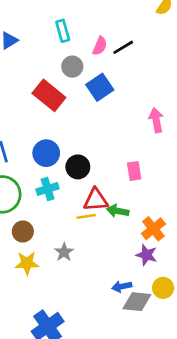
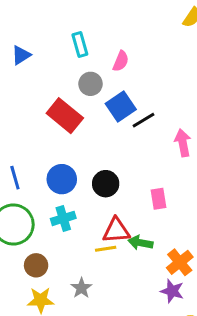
black line: (123, 47) -> (143, 120), moved
black circle: (78, 167) -> (106, 184), moved

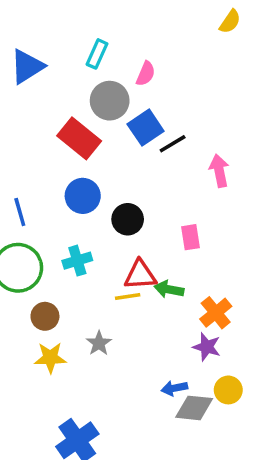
cyan rectangle: (80, 45) -> (97, 54), turned 40
blue triangle: (21, 55) -> (27, 66), size x1.5
gray circle: (90, 84) -> (110, 101), size x1.4
blue circle: (62, 179) -> (83, 196), moved

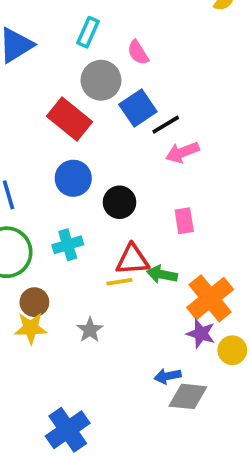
pink semicircle: (146, 74) -> (138, 52), turned 125
pink arrow: (219, 171) -> (182, 152), moved, turned -100
orange cross: (216, 313) -> (210, 298), size x1.4
yellow star: (50, 358) -> (31, 328), moved
yellow circle: (228, 390) -> (232, 350), moved

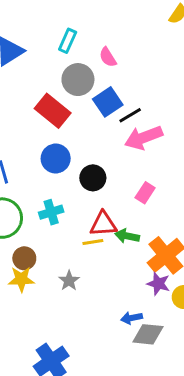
pink arrow: (182, 152) -> (144, 138), size x1.4
pink rectangle: (184, 221) -> (145, 193), turned 42

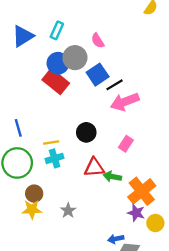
cyan rectangle: (68, 41) -> (57, 30), moved
blue circle: (56, 159) -> (58, 63), moved
yellow line: (93, 242) -> (51, 143), moved

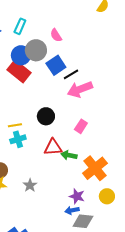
purple star: (136, 213) -> (77, 196), moved

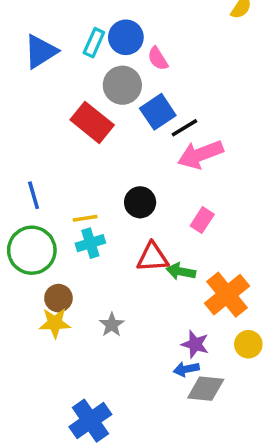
blue circle: (21, 55) -> (126, 37), moved

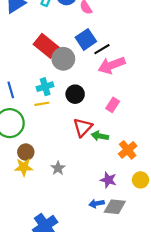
gray circle: (122, 85) -> (63, 59), moved
cyan cross: (90, 243) -> (45, 87), moved
red triangle: (152, 257) -> (83, 127), turned -42
orange cross: (227, 295) -> (128, 150), size x0.7
blue arrow: (186, 369) -> (97, 204), moved

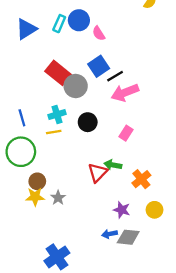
red triangle: (83, 127) -> (98, 173), moved
gray star: (58, 168) -> (58, 198), moved

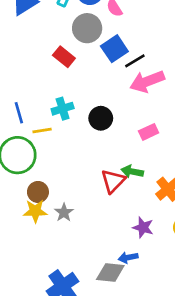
red rectangle: (58, 73) -> (64, 57), size x0.7
gray circle: (76, 86) -> (87, 28), moved
yellow line: (54, 132) -> (42, 131), moved
pink rectangle: (126, 133) -> (149, 132), turned 32
gray diamond: (128, 237) -> (110, 272), moved

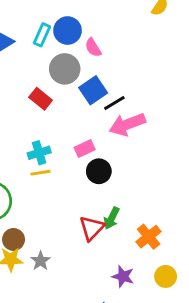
black circle: (101, 118) -> (99, 171), moved
yellow line: (42, 131) -> (41, 173), moved
pink rectangle: (149, 132) -> (85, 149), moved
green arrow: (132, 171) -> (112, 218), turned -75

